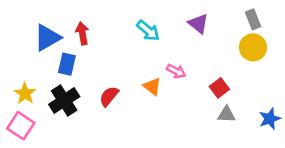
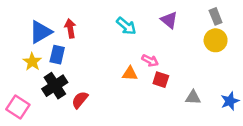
orange triangle: (152, 87) -> (130, 74), turned -35
red square: (219, 88) -> (161, 80), moved, turned -35
yellow star: (25, 94) -> (32, 62), moved
red semicircle: (109, 96) -> (80, 100), moved

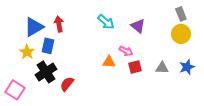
purple triangle: (169, 20) -> (138, 26), moved
red square: (161, 80) -> (135, 67), turned -32
gray triangle: (193, 97) -> (162, 68), moved
blue star: (230, 101) -> (187, 67), moved

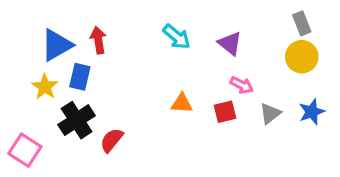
pink arrow: (126, 51) -> (242, 85), moved
gray triangle: (162, 68) -> (270, 113), turned -40

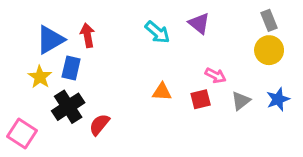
purple triangle: (230, 43) -> (199, 23), moved

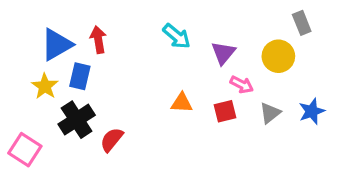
purple triangle: (199, 23) -> (223, 53), moved, turned 30
yellow circle: (269, 50) -> (278, 56), moved

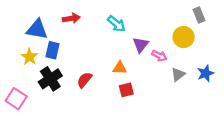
red arrow: (98, 40) -> (71, 18), moved, turned 91
blue triangle: (57, 45) -> (37, 29), turned 40
purple triangle: (223, 53) -> (141, 45), moved
red square: (225, 111) -> (126, 90), moved
red semicircle: (112, 140) -> (84, 80), moved

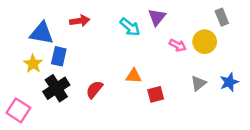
purple triangle: (141, 45) -> (157, 17), moved
pink arrow: (159, 56) -> (178, 45), moved
red square: (126, 90) -> (156, 94), moved

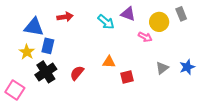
purple triangle: (157, 17) -> (128, 14), turned -49
yellow circle: (205, 42) -> (159, 22), moved

